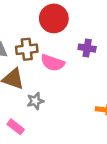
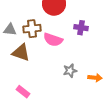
gray star: (35, 101) -> (70, 71), moved

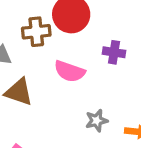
brown cross: (32, 29) -> (36, 32), moved

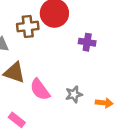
pink semicircle: (70, 71) -> (40, 90), moved, turned 35

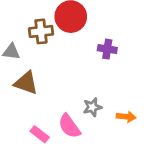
pink semicircle: (40, 90) -> (69, 126), moved
pink rectangle: (17, 120) -> (40, 134), moved

